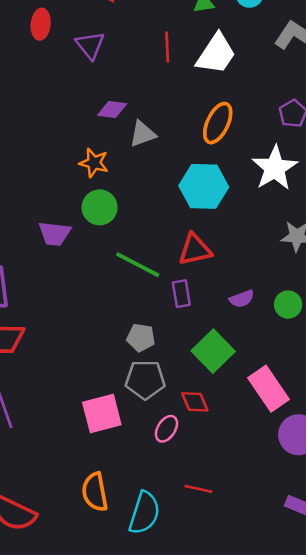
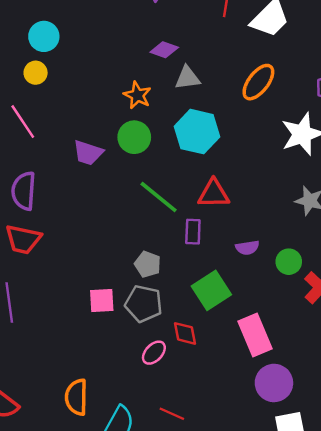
cyan hexagon: (204, 186) -> (197, 132), moved
pink square: (102, 414) -> (102, 301), moved, size x0.7

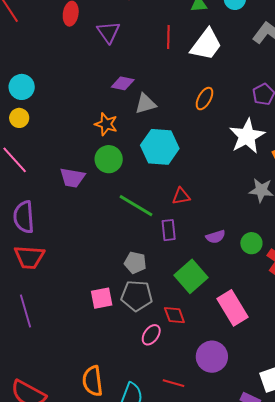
orange ellipse: (258, 82) -> (204, 99), size x0.7
red triangle: (214, 194) -> (181, 196), size x0.7
purple circle: (274, 383) -> (212, 357), moved

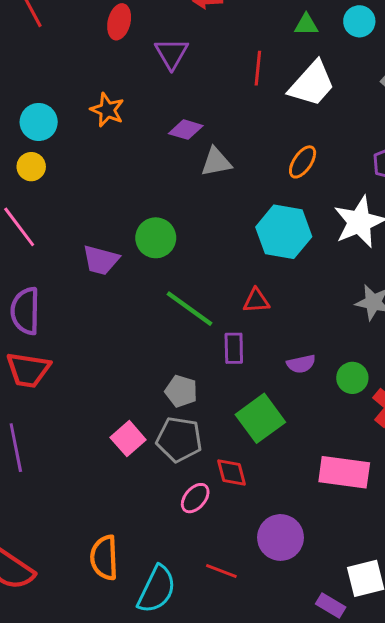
orange star: (106, 124) -> (107, 110), moved
cyan hexagon: (160, 147) -> (284, 232), moved
pink square: (102, 298) -> (128, 439), turned -35
pink rectangle: (233, 308) -> (344, 472), moved, turned -56

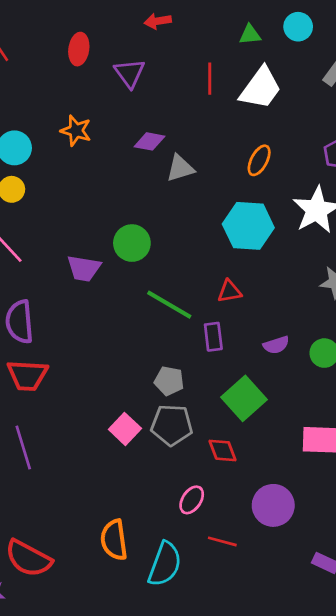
pink ellipse: (195, 498) -> (192, 500), moved

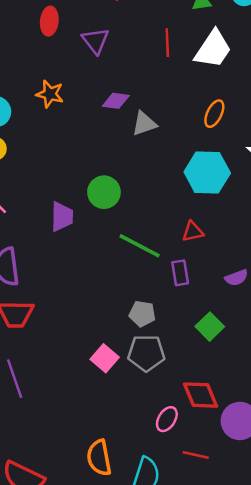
purple trapezoid: (84, 268) -> (62, 217), turned -96
green square: (244, 398) -> (210, 327), size x0.7
red diamond: (223, 450) -> (201, 395), moved, size x1.4

